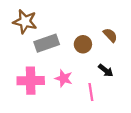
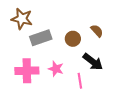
black arrow: (106, 70) -> (93, 62), size x1.5

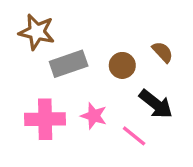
pink line: (80, 81) -> (134, 136), turned -42

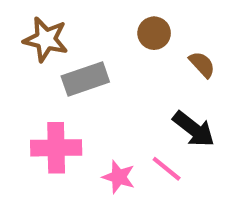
brown circle: (122, 65) -> (154, 33), moved
pink star: (94, 116) -> (119, 177), moved

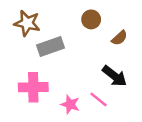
brown semicircle: (202, 64) -> (119, 38), turned 91

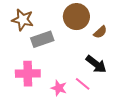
brown circle: (91, 19) -> (76, 17), size x1.6

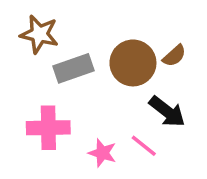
brown circle: (76, 17) -> (133, 63), moved

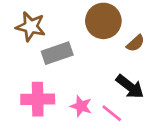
brown circle: (133, 63) -> (103, 21), moved
pink star: (102, 153) -> (81, 106), moved

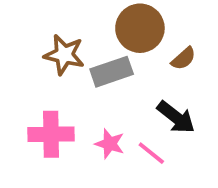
brown star: (31, 27) -> (64, 55), moved
gray rectangle: (57, 53) -> (112, 72), moved

